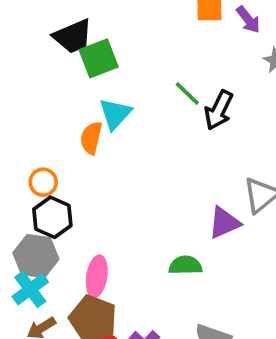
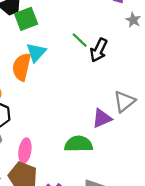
orange semicircle: (91, 138) -> (22, 67), size x1.4
green semicircle: (185, 265) -> (79, 144), size x1.4

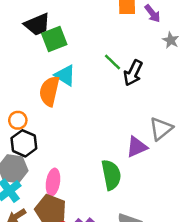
cyan triangle: (36, 52) -> (65, 75), turned -40
green semicircle: (79, 144) -> (111, 175), turned 80

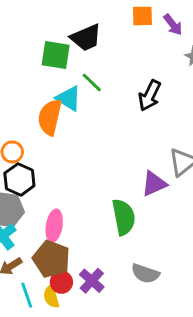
black trapezoid: (37, 24) -> (86, 38), moved
green square: (54, 39) -> (56, 55), turned 30
green line: (112, 62) -> (92, 82), moved

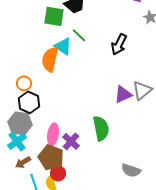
purple triangle: (154, 184) -> (123, 94), moved
gray semicircle: (145, 273) -> (131, 170), moved
purple cross: (92, 281) -> (71, 141), moved

